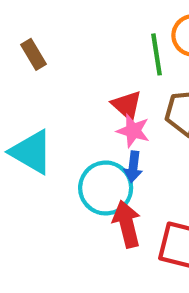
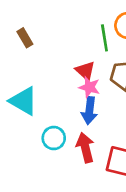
blue arrow: (133, 167) -> (89, 111), size x1.4
cyan circle: (106, 188) -> (54, 138), moved, size x0.7

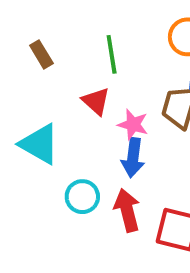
green line: (104, 38) -> (112, 54), moved
red triangle: (85, 71) -> (96, 101), moved

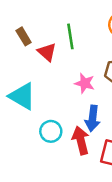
red triangle: (96, 101) -> (47, 52), moved
blue arrow: (133, 158) -> (92, 118), moved

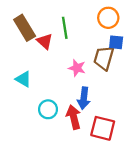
brown rectangle: (24, 36) -> (25, 28), size x1.6
cyan triangle: (22, 96) -> (23, 79), size x0.7

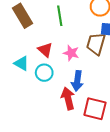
red triangle: (45, 41) -> (45, 50), moved
cyan circle: (48, 109) -> (44, 73), moved

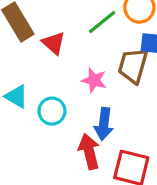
green line: (60, 16) -> (102, 22), moved, turned 60
red triangle: (45, 50) -> (54, 43), moved

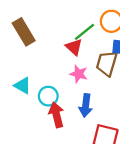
red triangle: (54, 43) -> (74, 47), moved
red arrow: (89, 152) -> (56, 115), moved

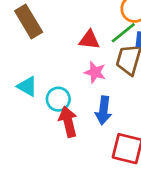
green line: (84, 32) -> (123, 33), moved
red triangle: (74, 47) -> (89, 40), turned -36

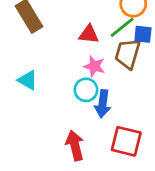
cyan circle: (58, 99) -> (86, 90), moved
red arrow: (68, 122) -> (75, 145), moved

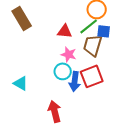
cyan triangle: (28, 80) -> (21, 83), moved
red square: (126, 141) -> (92, 76), moved, turned -35

